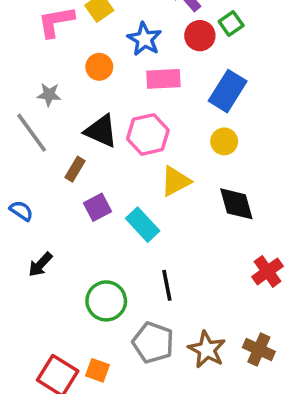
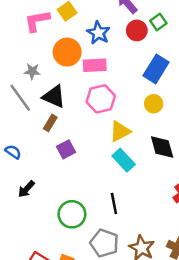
orange circle: (99, 67) -> (67, 52), size x1.5
pink rectangle: (163, 79) -> (95, 65), moved
black triangle: (101, 131) -> (54, 97), moved
cyan rectangle: (143, 225) -> (124, 160), moved

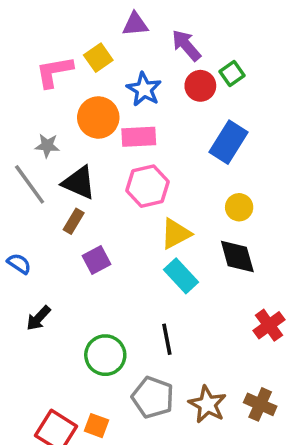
yellow circle: (154, 104) -> (239, 207), moved

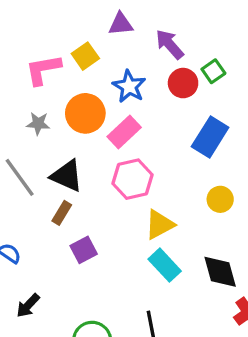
pink rectangle: (139, 137) -> (124, 132), turned -40
gray star: (47, 146) -> (38, 123), moved
black diamond: (237, 257) -> (220, 272), moved

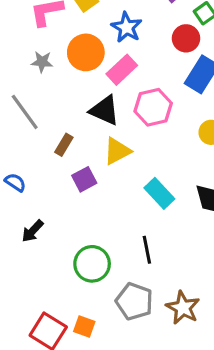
red circle: (183, 83) -> (186, 38), moved
black triangle: (67, 176) -> (105, 110), moved
pink hexagon: (133, 179) -> (153, 107), moved
yellow triangle: (159, 225) -> (117, 151), moved

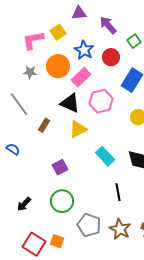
red circle: (186, 38) -> (111, 57), moved
purple square: (84, 179) -> (60, 167), moved
black arrow: (33, 231) -> (24, 204), moved
black line: (147, 250) -> (118, 192), moved

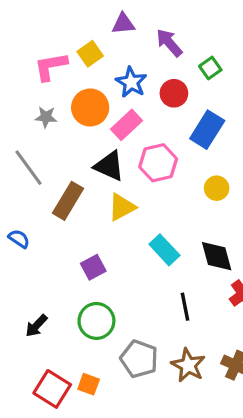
brown rectangle: (44, 125) -> (68, 201), size x1.6

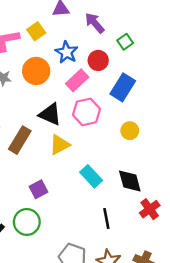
pink rectangle: (127, 125) -> (77, 80), moved
green circle: (96, 321) -> (27, 222), moved

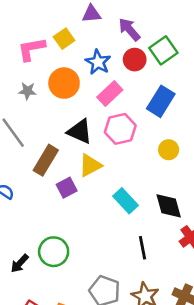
green square: (125, 42) -> (163, 50), size x1.5
red circle: (98, 60) -> (135, 60), moved
purple square: (39, 189) -> (67, 188), moved

